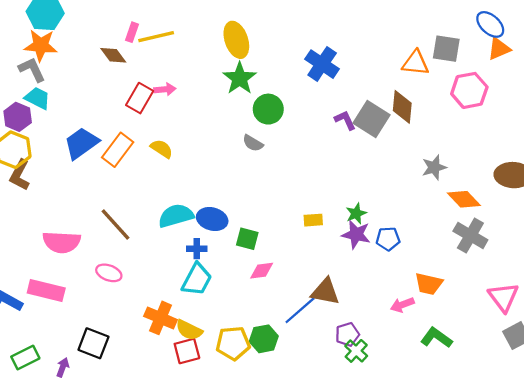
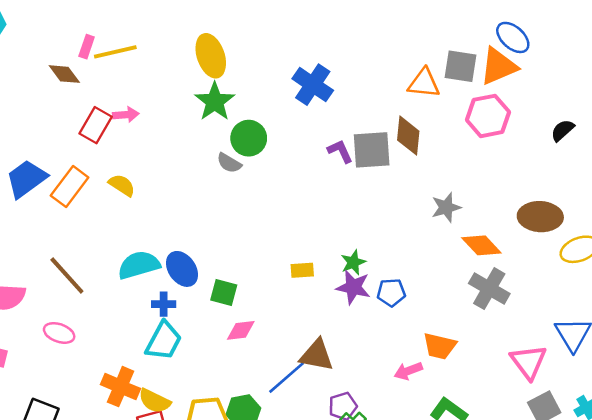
orange triangle: (499, 49) -> (498, 66), moved, size x1.4
gray square: (372, 119) -> (372, 150), turned -36
gray semicircle: (253, 143) -> (229, 163), moved
blue ellipse: (212, 219) -> (182, 269), turned 40

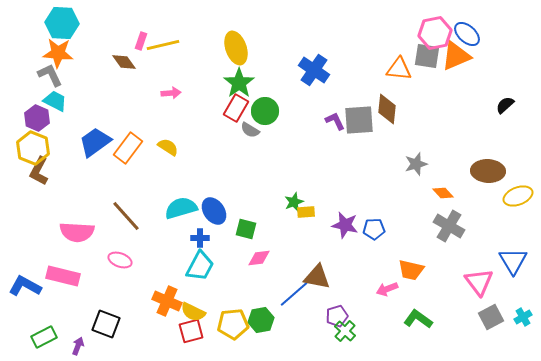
pink hexagon: (488, 116) -> (435, 33), moved
red rectangle: (96, 125) -> (236, 108), moved
orange diamond: (481, 245) -> (443, 193), size x0.7
green star: (353, 262) -> (294, 202), moved

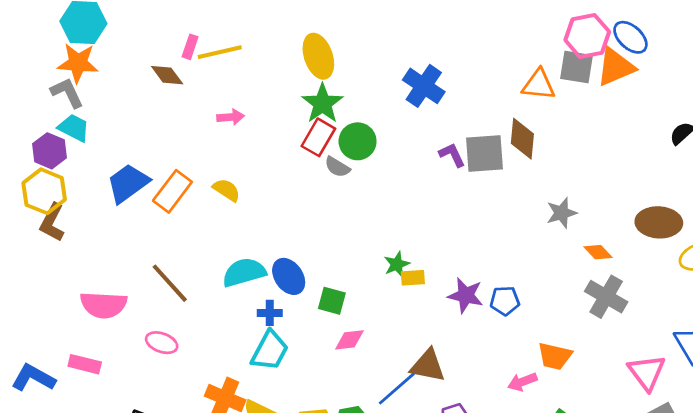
pink rectangle: (63, 276) -> (85, 364), size x0.7

